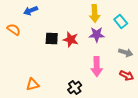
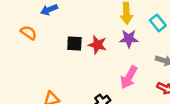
pink arrow: (97, 67) -> (129, 77), turned 30

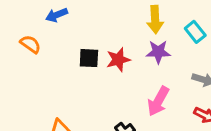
red star: (97, 45) -> (118, 60), turned -30

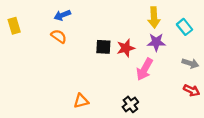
blue arrow: (57, 15) -> (62, 15), moved
pink arrow: (158, 101) -> (145, 69), moved

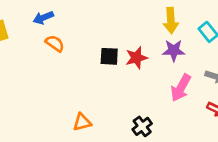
blue arrow: (62, 15) -> (43, 18), moved
pink arrow: (145, 69) -> (181, 88), moved

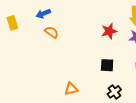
black square: (109, 56) -> (107, 65), moved
red star: (136, 58) -> (109, 31), moved

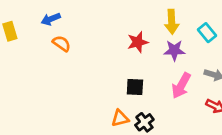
orange triangle: (71, 89) -> (120, 118), moved

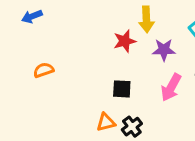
yellow arrow: (172, 22) -> (146, 19), moved
orange semicircle: (62, 43) -> (44, 70), moved, turned -54

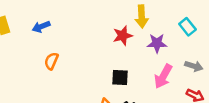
blue arrow: (32, 16) -> (41, 27), moved
orange semicircle: (44, 70) -> (51, 61), turned -48

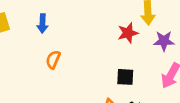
blue arrow: (41, 27) -> (42, 24), turned -66

